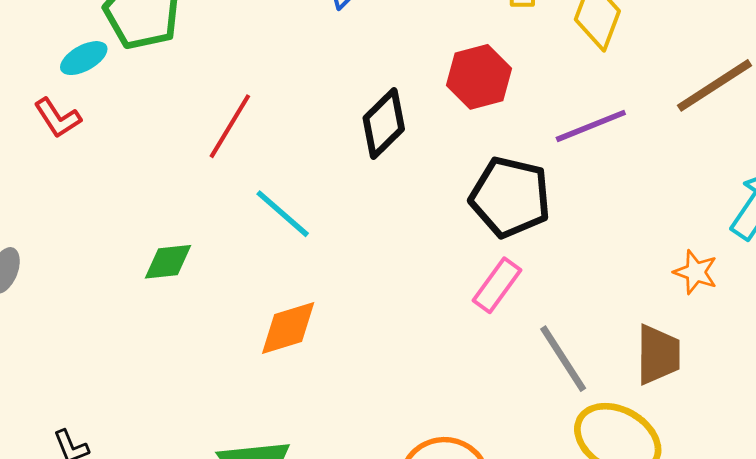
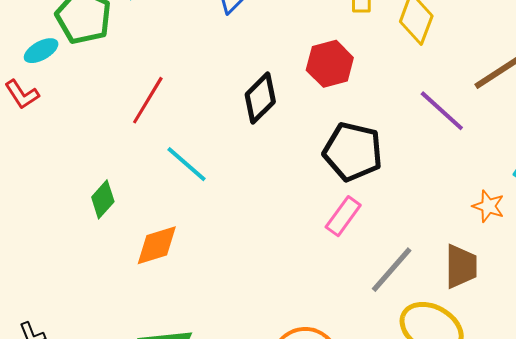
purple line: (591, 126) -> (442, 111), moved, turned 64
green diamond: (168, 262) -> (103, 199), turned -42
orange diamond: (288, 328) -> (157, 245), moved
gray line: (563, 359) -> (392, 270), turned 74

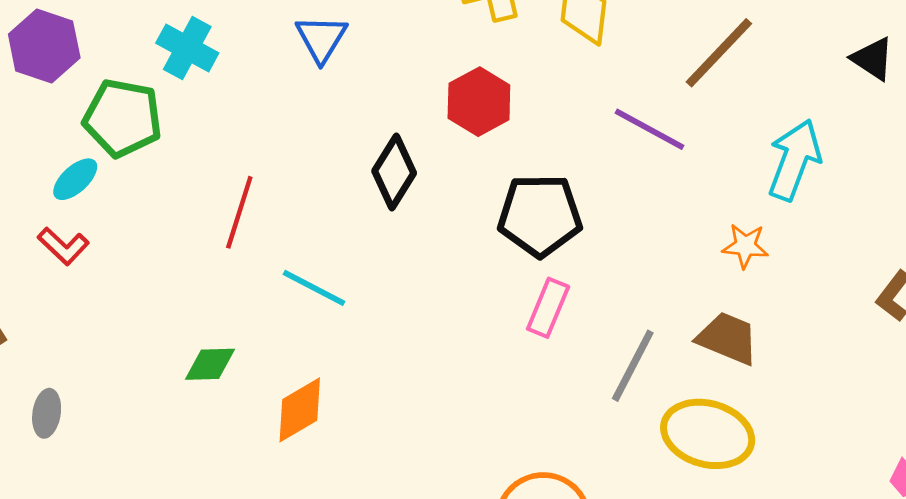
green diamond: (103, 199) -> (210, 364), turned 60
brown trapezoid: (461, 266) -> (728, 338), turned -54

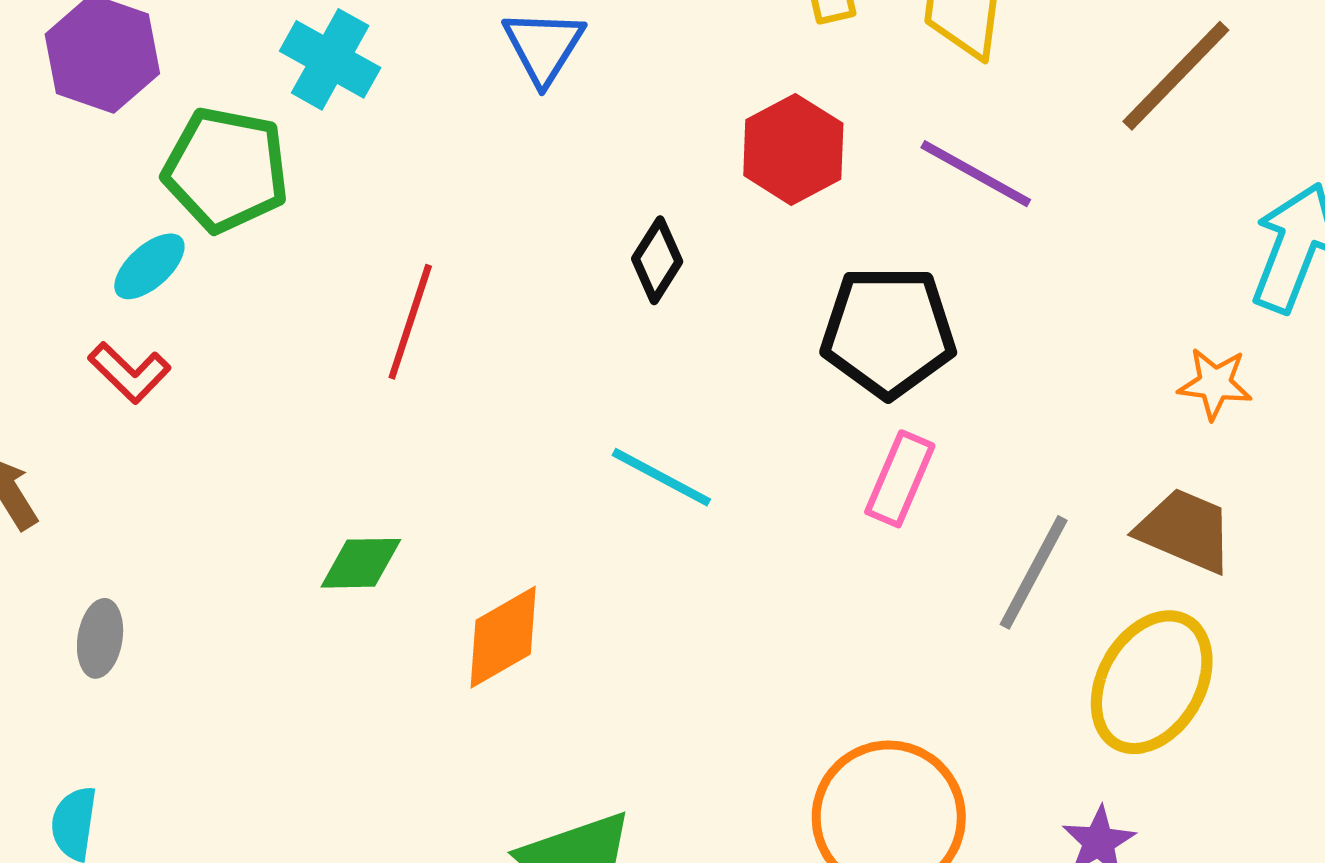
purple line: (649, 129) -> (976, 174), moved
black diamond: (394, 172) -> (657, 260), size x0.7
cyan line: (314, 288) -> (661, 477), moved
yellow ellipse: (708, 434) -> (1152, 682), turned -76

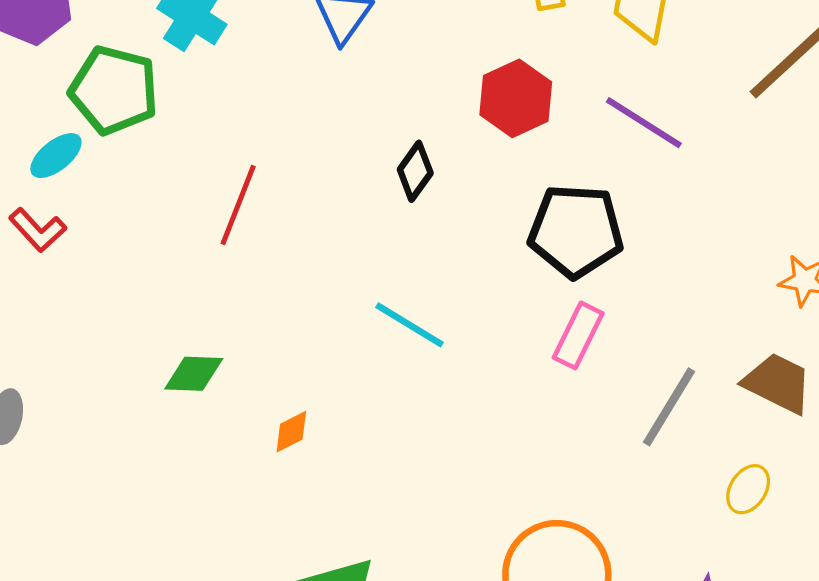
orange diamond: (503, 637) -> (291, 432), size x0.6
yellow ellipse: (1152, 682) -> (748, 489), size x0.5

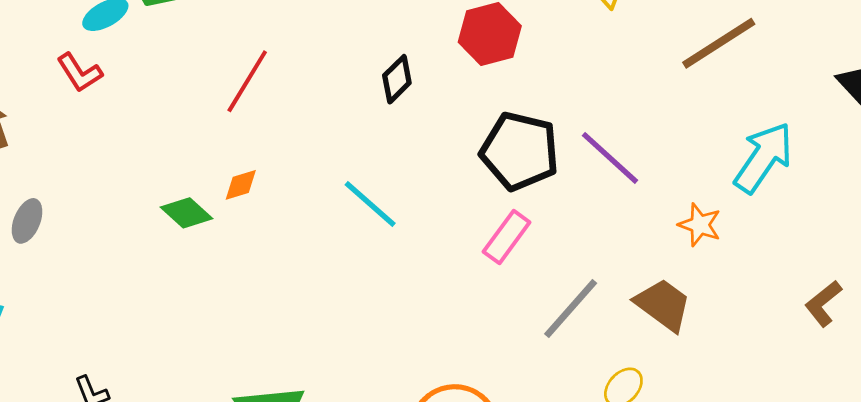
purple line: (644, 123) -> (610, 158), moved
green diamond: (194, 374) -> (187, 213), turned 30
orange diamond: (291, 432) -> (241, 185), moved

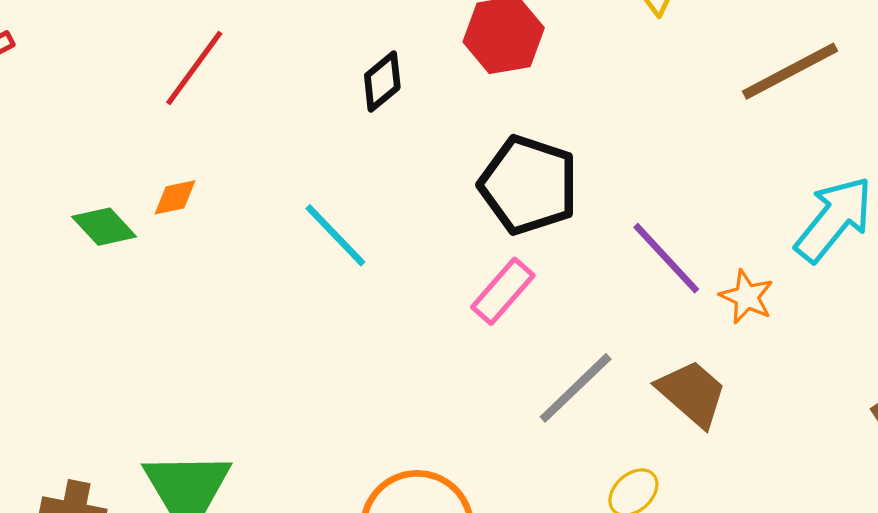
purple line: (610, 158) -> (666, 258), moved

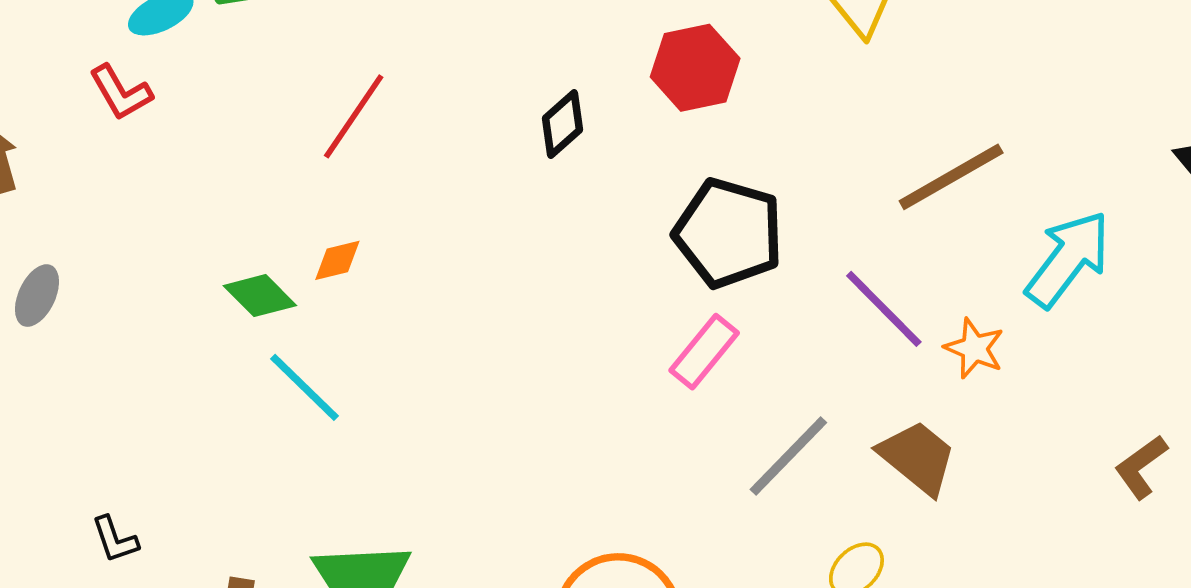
brown line: (790, 71) -> (951, 177), moved
cyan line: (335, 235) -> (304, 387), moved

